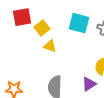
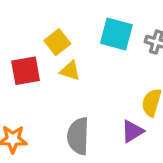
red square: (22, 17) -> (26, 71), moved

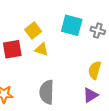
purple triangle: (132, 131) -> (90, 95), moved

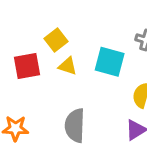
cyan square: (72, 25) -> (110, 62), moved

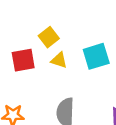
cyan square: (110, 62) -> (96, 56), turned -32

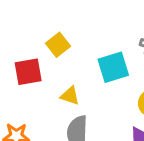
yellow triangle: (59, 60) -> (70, 96), moved

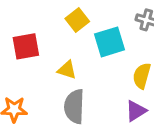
yellow square: (58, 45) -> (77, 20), moved

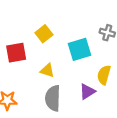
yellow square: (77, 20) -> (44, 34), moved
purple triangle: (136, 111) -> (87, 92), moved

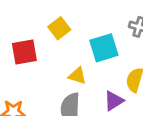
yellow triangle: (47, 70) -> (77, 76), moved

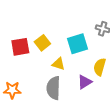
yellow square: (59, 28) -> (42, 43), moved

